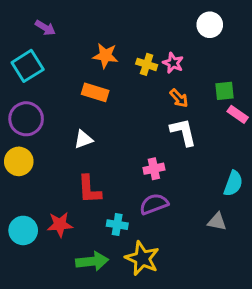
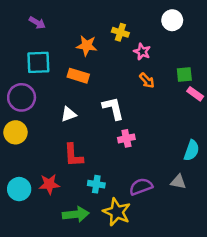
yellow cross: (147, 64) -> (120, 32), moved
cyan square: (28, 66) -> (38, 62), moved, turned 30
white L-shape: (183, 132) -> (113, 108), moved
purple semicircle: (154, 204) -> (141, 187), moved

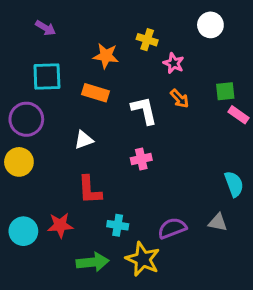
white L-shape: (113, 108) -> (144, 110), moved
pink cross: (126, 138) -> (141, 159), moved
cyan semicircle: (192, 150) -> (234, 184), turned -40

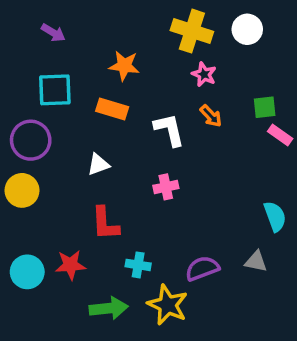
yellow cross: (147, 40) -> (192, 31), moved, size x1.6

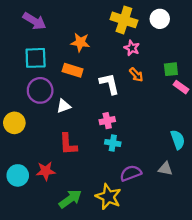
purple arrow: (53, 33) -> (34, 21), size x1.5
purple circle: (31, 140) -> (40, 90), moved
cyan cross: (138, 265) -> (113, 143), moved
green arrow: (109, 308) -> (70, 199), turned -30

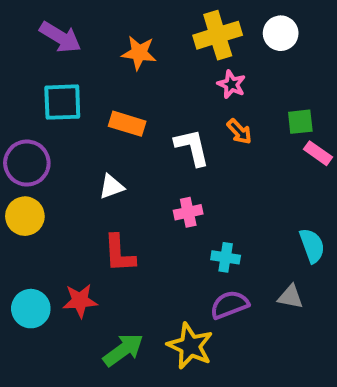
yellow cross: (124, 20) -> (218, 35), turned -35
orange star: (80, 42) -> (139, 53), moved
purple circle: (40, 90) -> (27, 163), moved
cyan cross: (113, 143) -> (226, 257), moved

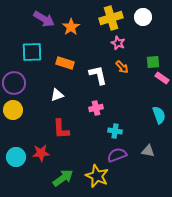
purple arrow: (60, 37) -> (44, 19), moved
orange star: (139, 53) -> (71, 27), turned 30
cyan semicircle: (312, 246) -> (159, 115), moved

